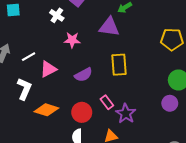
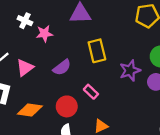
white cross: (57, 15) -> (25, 21), moved
purple star: (126, 114) -> (130, 71), moved, turned 30

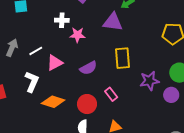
white cross: (25, 21) -> (62, 20), turned -32

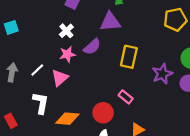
white cross: (62, 20) -> (66, 31), moved, turned -32
pink star: (77, 35) -> (67, 54), moved
yellow rectangle: (122, 58) -> (129, 57), turned 30
purple semicircle: (88, 68) -> (92, 47), moved

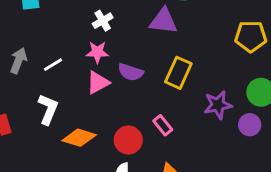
purple semicircle: (92, 47) -> (131, 72), moved, turned 48
pink triangle: (60, 78) -> (98, 83), moved

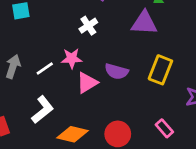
pink star: (97, 52) -> (72, 58), moved
white L-shape: (48, 109) -> (43, 110), turned 32
pink rectangle: (163, 125) -> (164, 128), moved

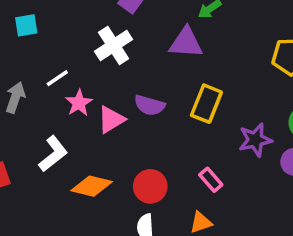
white cross: (88, 26) -> (114, 45), size x1.5
pink star: (72, 58) -> (79, 103), moved, turned -30
white line: (45, 69) -> (57, 78), moved

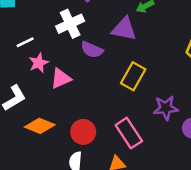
purple semicircle: (149, 105) -> (92, 50), moved
pink rectangle: (211, 180) -> (129, 133), size x1.6

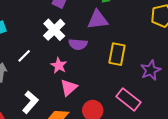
pink star: (39, 63) -> (59, 65), moved
pink triangle: (61, 78) -> (69, 87), moved

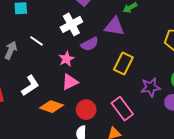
purple semicircle: (78, 44) -> (90, 44), turned -48
white line: (24, 56) -> (37, 41), turned 64

